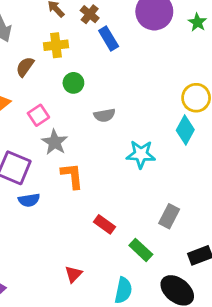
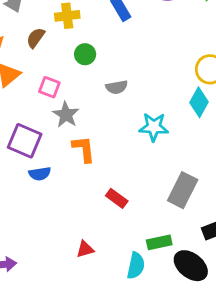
pink square: (38, 115) -> (49, 87), turned -35
gray rectangle: (169, 216) -> (183, 190), size x1.4
green rectangle: (141, 250) -> (159, 242), moved, turned -55
red triangle: (73, 274) -> (85, 249), turned 30

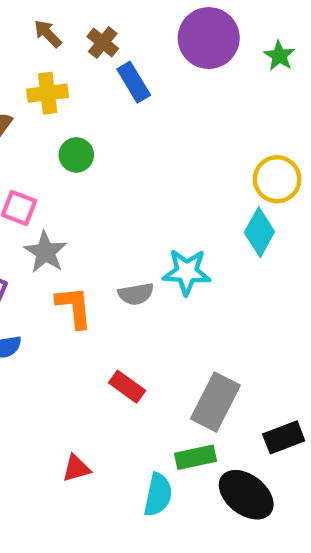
gray semicircle: (117, 87) -> (136, 294), moved
gray rectangle: (183, 190) -> (215, 402), moved

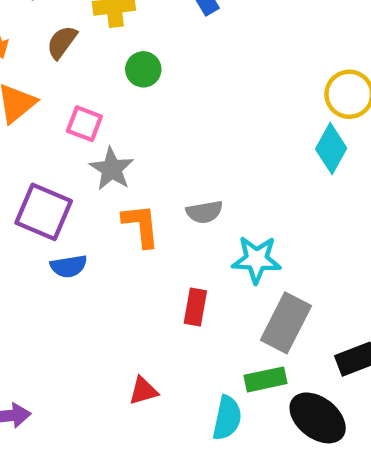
cyan star: (187, 272) -> (256, 259), moved
red rectangle: (127, 387) -> (195, 307), turned 64

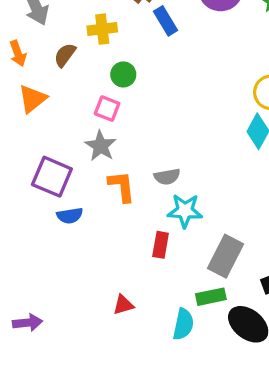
pink square: (84, 124) -> (107, 109), moved
cyan star: (256, 259) -> (185, 211), moved

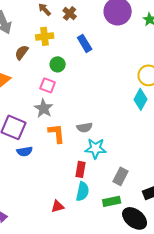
blue rectangle: (165, 21) -> (85, 43), moved
gray rectangle: (225, 256) -> (121, 176), size x0.7
cyan semicircle: (183, 324) -> (83, 191), moved

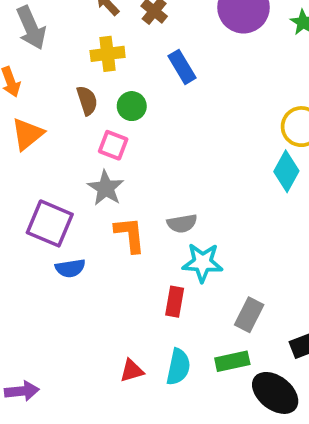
brown semicircle: (22, 52) -> (87, 101), moved, turned 126
cyan semicircle: (83, 191) -> (178, 367), moved

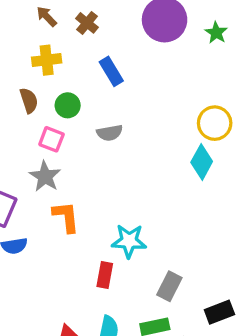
gray semicircle: (182, 223) -> (110, 133), moved

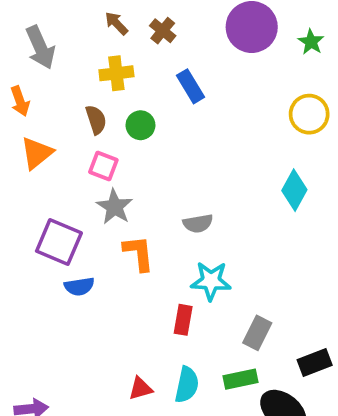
yellow circle: (215, 123) -> (309, 114), moved
gray semicircle: (110, 133) -> (198, 223), moved
pink square: (51, 139) -> (103, 166), moved

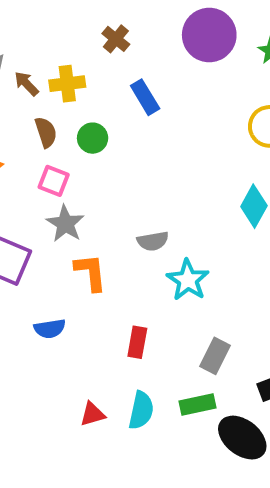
brown arrow: (116, 23) -> (26, 84), moved
cyan star: (211, 281) -> (188, 280), moved, turned 30
blue semicircle: (79, 286) -> (50, 329), moved

